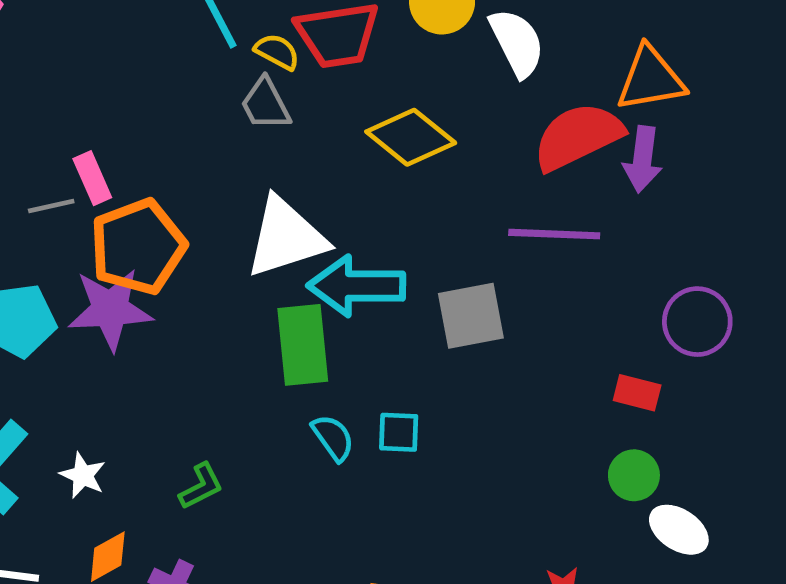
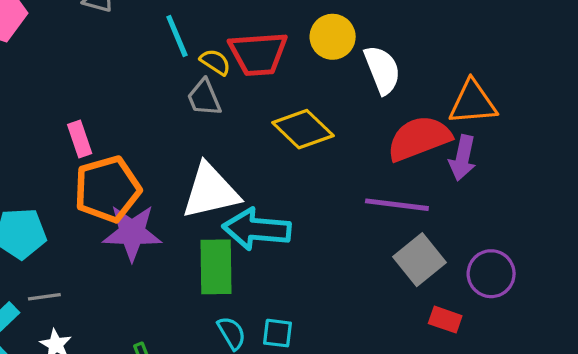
gray line: (51, 206) -> (44, 297), moved
purple star: (110, 309) -> (132, 233), moved
gray square: (471, 316) -> (419, 260), moved, turned -33

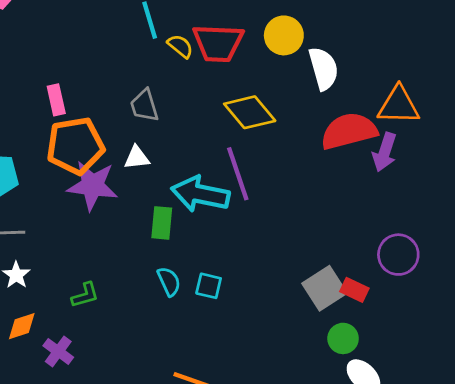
gray trapezoid: (204, 98) -> (144, 106), moved
white triangle: (211, 191) -> (137, 158), moved, size x0.5
purple line: (397, 205) -> (238, 174), moved, turned 58
gray square: (419, 260) -> (324, 288), moved
green rectangle: (216, 267) -> (162, 223), size x0.7

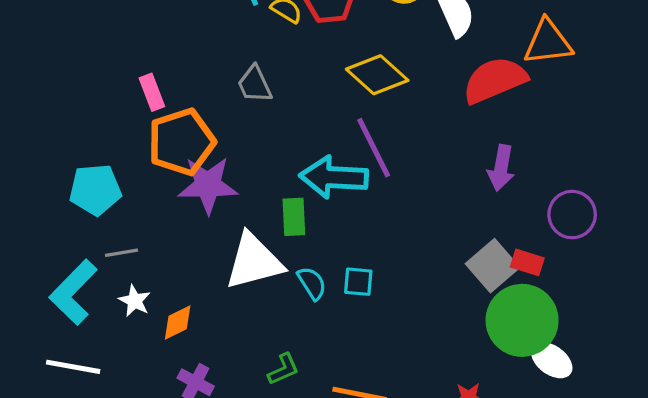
purple arrow: (385, 152) -> (501, 168), moved
white triangle: (137, 158) -> (254, 261), moved, size x2.0
green L-shape: (85, 295) -> (283, 369), moved
orange diamond: (22, 326) -> (178, 322), moved
green circle: (343, 338) -> (522, 320), size x2.0

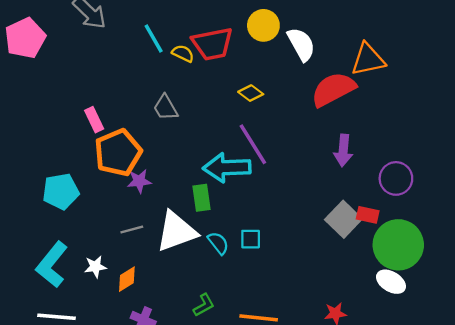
yellow diamond: (377, 75) -> (251, 93), size x0.6
purple star: (208, 185) -> (139, 181), size x0.6
gray line: (122, 253) -> (132, 230), moved
white star: (135, 301) -> (95, 267), turned -30
green circle: (522, 320) -> (398, 245), moved

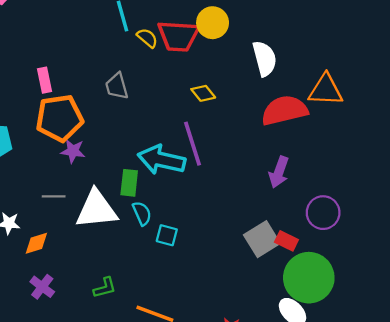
yellow circle: (263, 25) -> (213, 23), moved
cyan semicircle: (218, 243) -> (142, 213), moved

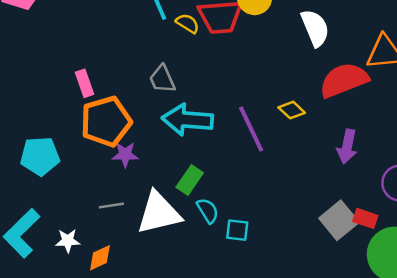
yellow diamond: (203, 93) -> (292, 110), moved
cyan arrow: (161, 160) -> (187, 120), moved
green rectangle: (129, 183) -> (190, 180), turned 36

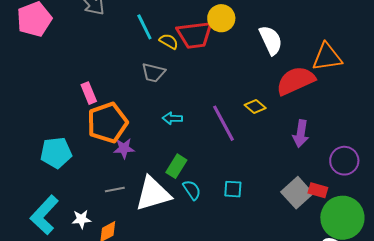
gray trapezoid: (162, 79) -> (153, 73), moved, turned -50
cyan arrow: (187, 120) -> (172, 118), size x0.5
cyan square: (237, 230) -> (233, 189), moved

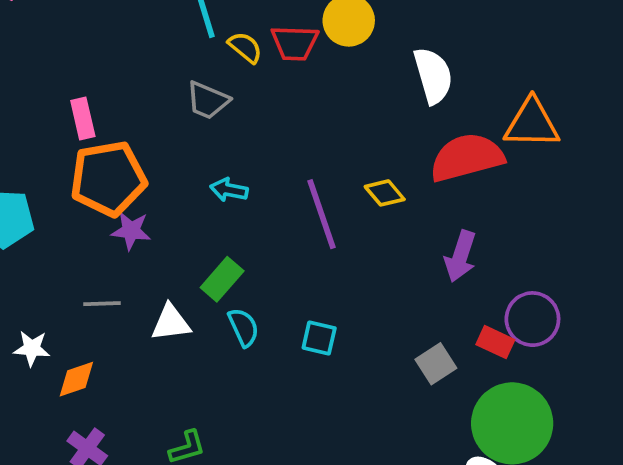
red trapezoid: (195, 35) -> (295, 43), size x0.7
red rectangle: (318, 190) -> (495, 342), moved
gray square: (297, 193) -> (436, 364), size x0.7
white triangle: (153, 194) -> (171, 323), size x0.6

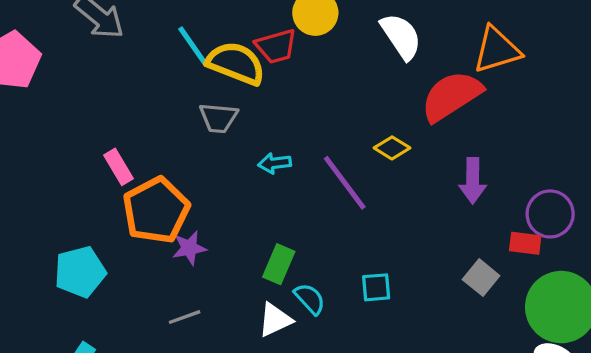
yellow semicircle: (245, 47) -> (236, 63), size x1.8
cyan arrow: (229, 190) -> (275, 163), moved
white triangle: (171, 323) -> (275, 320), moved

